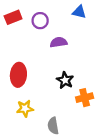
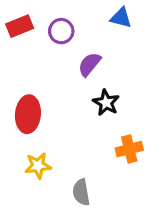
purple semicircle: (59, 42) -> (89, 64), turned -42
black star: (65, 80) -> (106, 103), moved

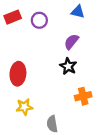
purple semicircle: (89, 64) -> (71, 42), moved

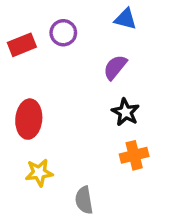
red rectangle: (13, 17) -> (22, 45), moved
black star: (68, 66) -> (125, 112), moved

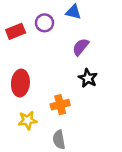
blue triangle: (125, 19) -> (73, 12), moved
orange cross: (134, 155) -> (60, 105), moved

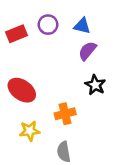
blue triangle: (73, 12) -> (82, 26), moved
red ellipse: (20, 83) -> (22, 90), turned -60

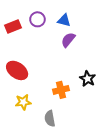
black star: (95, 85) -> (88, 79), moved
orange cross: (65, 114) -> (61, 90), moved

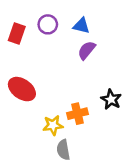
red rectangle: (13, 27) -> (17, 33), turned -49
yellow star: (23, 102) -> (53, 125), moved

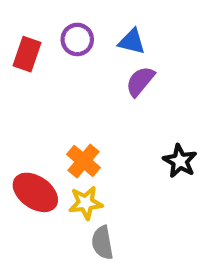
red ellipse: (22, 89) -> (35, 192), moved
orange cross: (77, 114) -> (84, 161), moved, turned -36

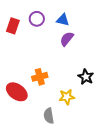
orange cross: (84, 161) -> (40, 77), turned 35
yellow star: (86, 203) -> (67, 97), moved

